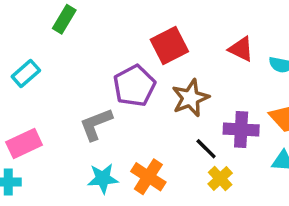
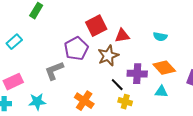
red triangle: (241, 49) -> (122, 36), moved, turned -35
cyan star: (103, 178) -> (37, 102), moved
yellow cross: (220, 178) -> (125, 102), turned -32

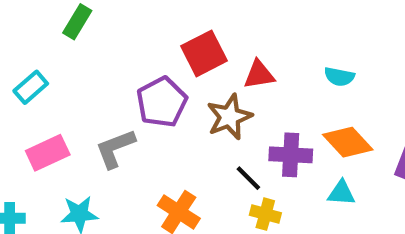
pink rectangle: (13, 82) -> (48, 153), moved

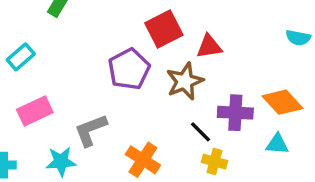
cyan semicircle: (339, 77) -> (298, 38), moved
gray L-shape: (115, 149) -> (91, 130), moved

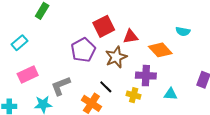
orange diamond: (282, 102) -> (160, 50), moved
black line: (200, 132) -> (106, 87), moved
yellow cross: (214, 162) -> (134, 95), moved

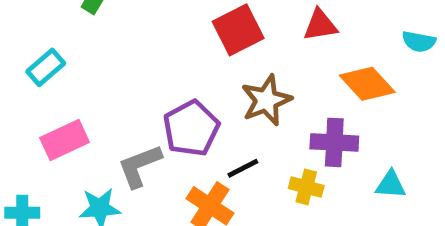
red triangle: (130, 37) -> (320, 25), moved
purple pentagon: (83, 50) -> (191, 128), moved
black line: (106, 87) -> (243, 168), turned -72

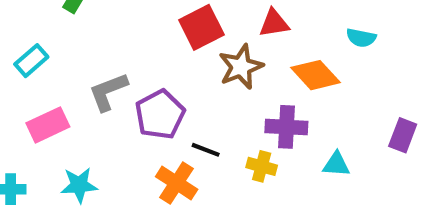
brown star: (266, 100) -> (241, 67), moved
gray L-shape: (140, 166) -> (108, 92), moved
black line: (243, 168) -> (206, 150), turned 48

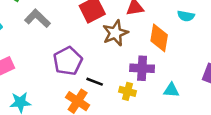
orange diamond: (316, 75) -> (159, 38), turned 52
gray L-shape: (108, 92) -> (37, 18), moved, turned 65

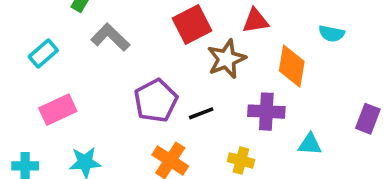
black line: (95, 82) -> (201, 113), moved, turned -42
yellow cross: (127, 91) -> (241, 160), moved

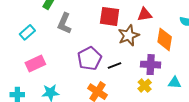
red square: (192, 24) -> (110, 16), turned 35
gray L-shape: (110, 37) -> (64, 23), turned -110
yellow cross: (241, 160) -> (145, 86), moved, turned 32

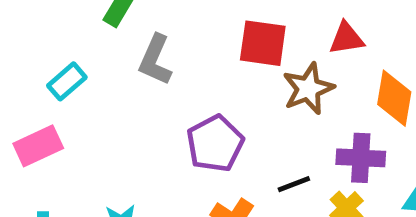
pink rectangle: (35, 64) -> (38, 146), moved
black line: (115, 66) -> (294, 184), moved

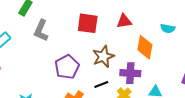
brown star: (308, 89) -> (103, 57), moved

